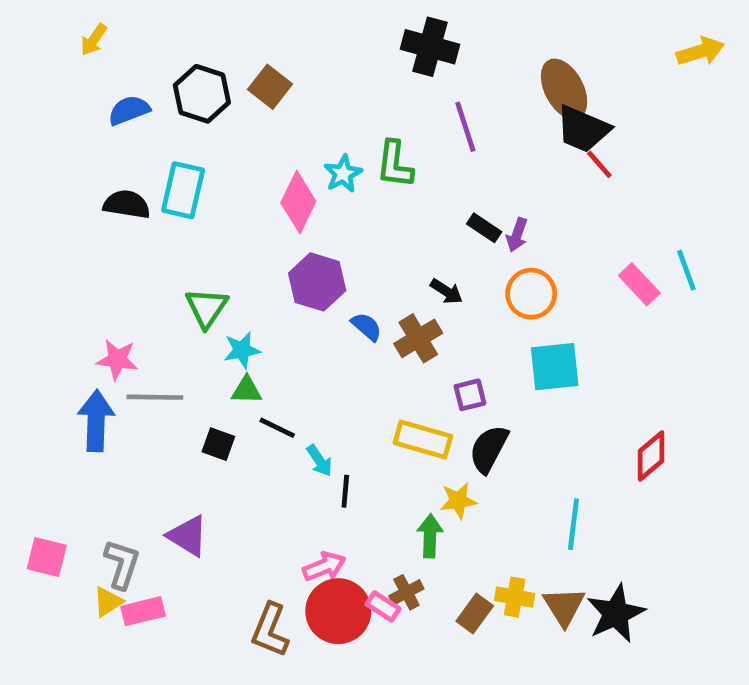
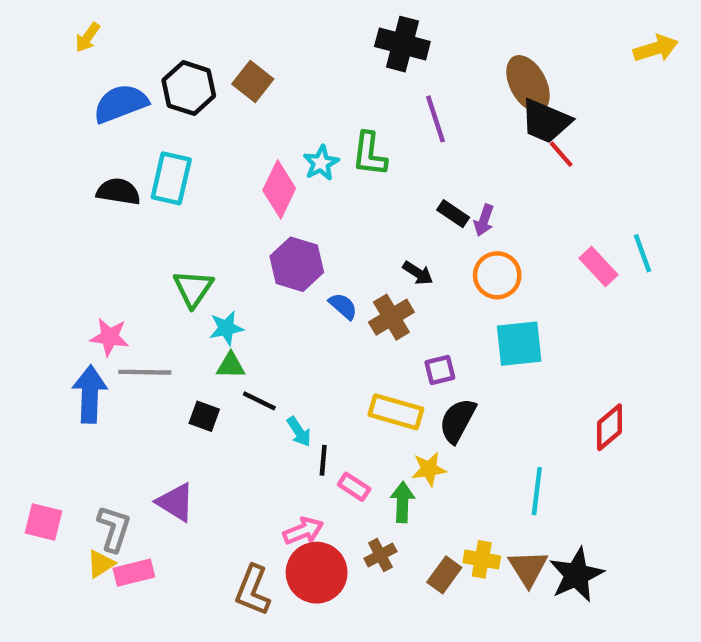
blue semicircle: (129, 110) -> (121, 103), size x1.4
pink rectangle: (383, 606) -> (354, 487), moved

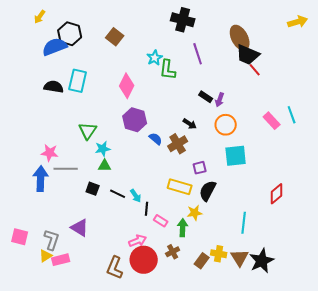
black hexagon: (189, 88) -> (70, 34), moved
cyan star: (321, 163) -> (155, 58), moved
black line: (259, 401) -> (118, 194), moved

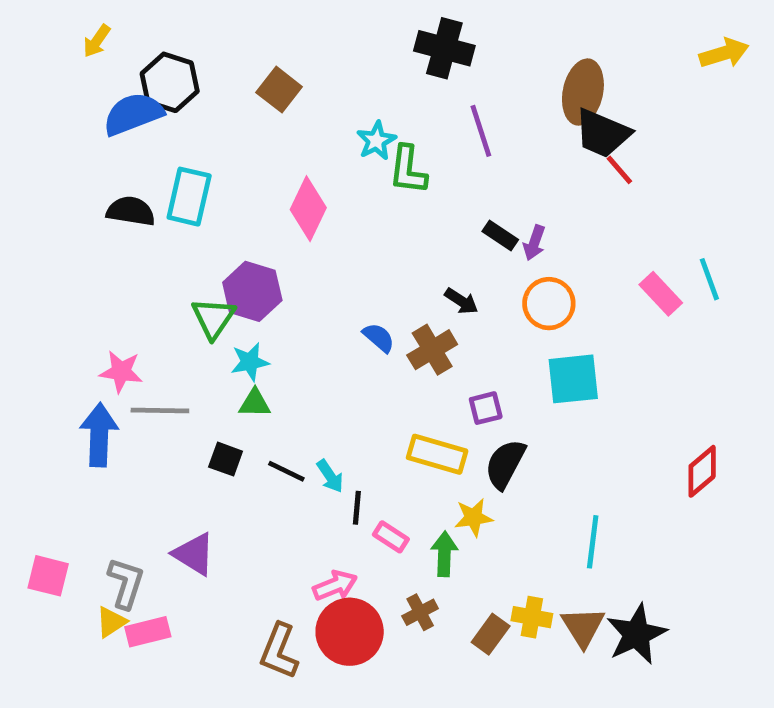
brown ellipse: (240, 38) -> (583, 92), turned 40
purple hexagon: (135, 120) -> (252, 291), moved
red diamond: (277, 194) -> (702, 471), moved

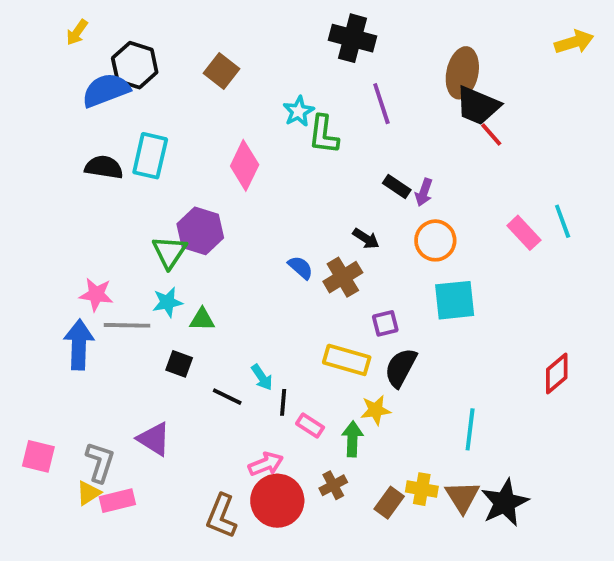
cyan star: (250, 362) -> (167, 302), moved
black line: (286, 471) -> (227, 397), moved

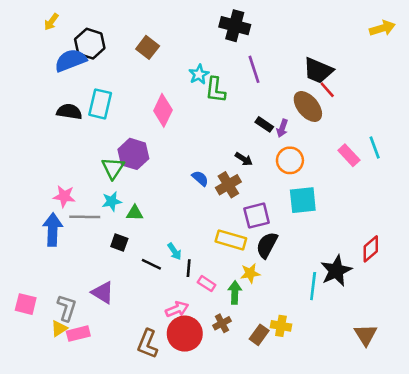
brown ellipse: (462, 73) -> (308, 106), moved, turned -52
purple square: (385, 323) -> (257, 216), size x1.5
brown triangle: (462, 497) -> (366, 335), moved
black star: (505, 503) -> (336, 271), moved

